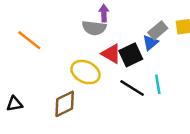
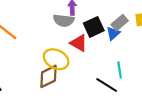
black square: (131, 55) -> (94, 27), moved
black line: (132, 88) -> (107, 85), moved
brown diamond: (65, 104) -> (49, 76), moved

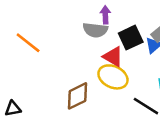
yellow ellipse: (56, 59) -> (113, 77), moved

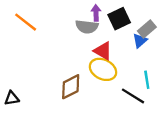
black square: (131, 38) -> (119, 19), moved
orange line: (28, 43) -> (26, 22), moved

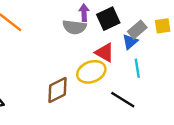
red triangle: (103, 51) -> (105, 53), moved
yellow ellipse: (103, 69) -> (91, 72), turned -48
cyan line: (147, 80) -> (137, 68), moved

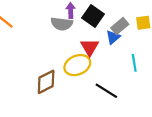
black square: (108, 19) -> (93, 16), turned -30
red triangle: (105, 53) -> (90, 47), turned 30
cyan line: (137, 68) -> (134, 63), moved

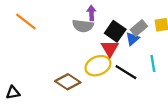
black square: (93, 16) -> (115, 31), moved
brown diamond: (46, 82) -> (68, 82), turned 60
black line: (106, 91) -> (126, 72), moved

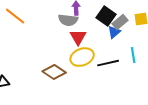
black square: (115, 31) -> (106, 16), moved
red triangle: (110, 48) -> (78, 37), moved
black line: (126, 72) -> (108, 63), turned -45

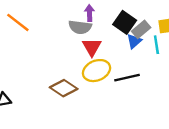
cyan line: (133, 55) -> (156, 45), moved

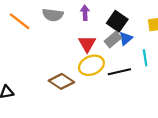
gray semicircle: (80, 27) -> (53, 15), moved
gray rectangle: (141, 29) -> (113, 40), moved
cyan line: (156, 45) -> (145, 58), moved

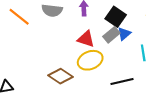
red triangle: (87, 44) -> (86, 39), turned -42
black line: (119, 72) -> (122, 81), moved

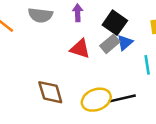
yellow ellipse: (90, 60) -> (96, 100), moved
brown diamond: (60, 76) -> (50, 92), turned 40

